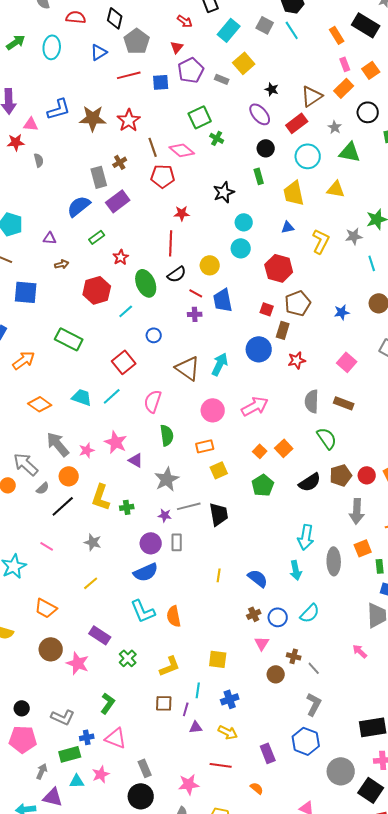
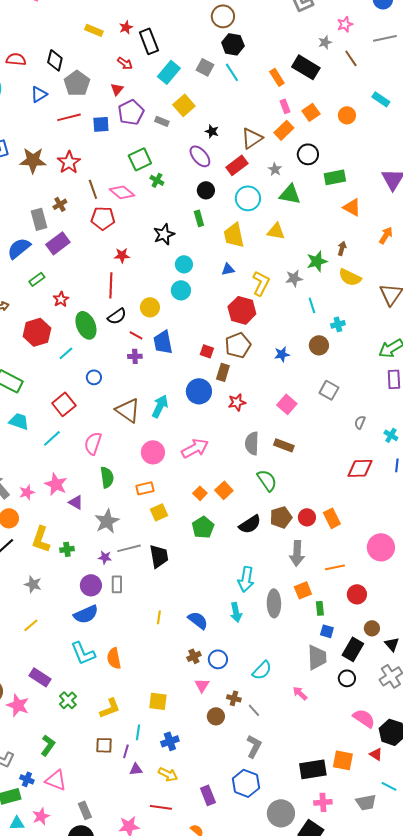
red hexagon: (279, 268) -> (242, 310), moved
cyan trapezoid: (82, 397) -> (19, 421), moved
cyan semicircle: (310, 613) -> (262, 670), moved
blue cross: (87, 737) -> (27, 779), turned 32

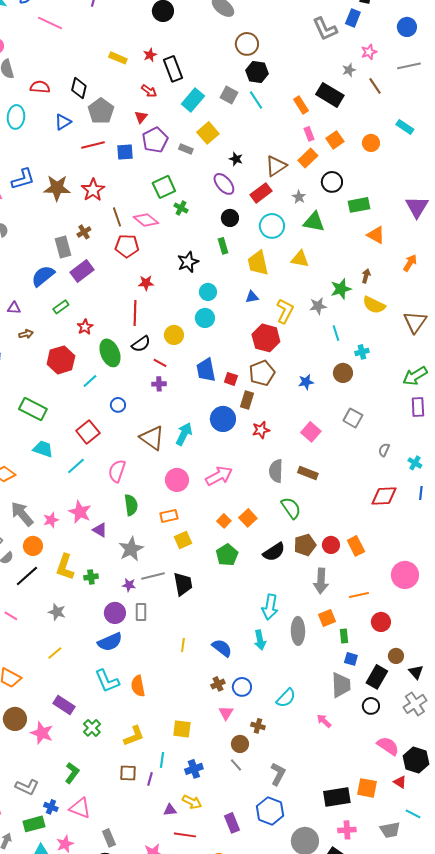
blue trapezoid: (163, 342) -> (206, 370), moved
gray line: (254, 710) -> (236, 765), moved
purple triangle: (136, 769) -> (170, 810), moved

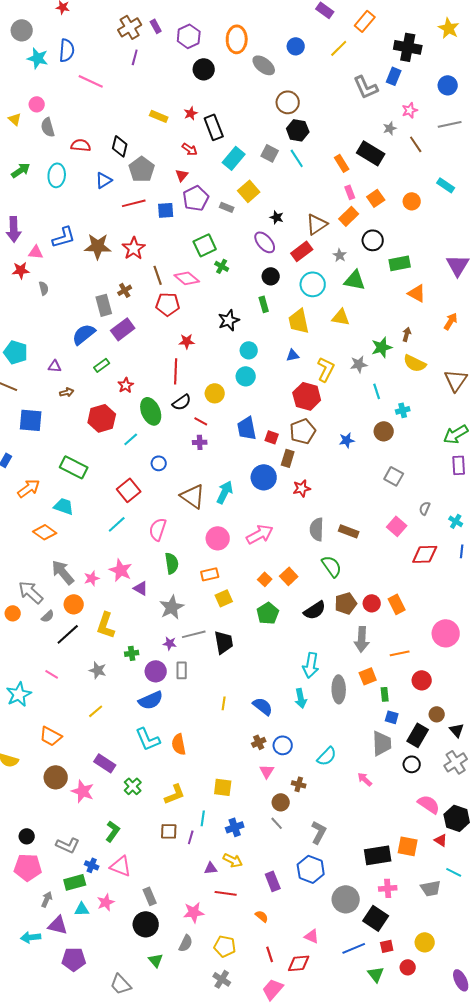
pink square: (311, 432) -> (397, 526), moved
cyan trapezoid: (43, 449) -> (64, 506), moved
green cross: (91, 577) -> (132, 653), moved

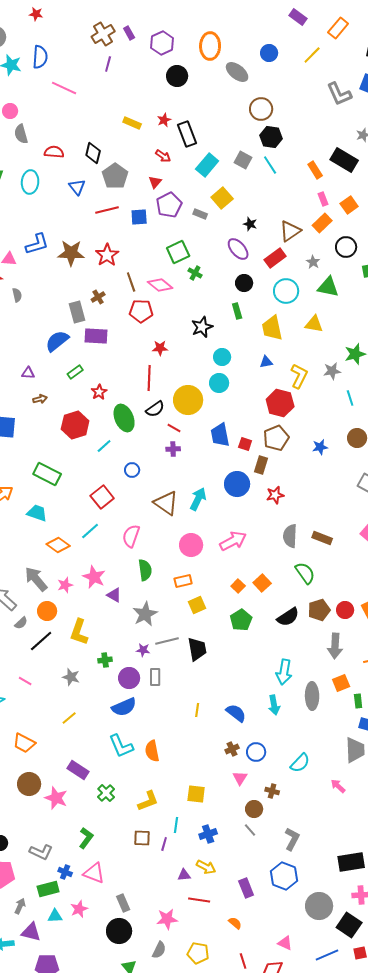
blue triangle: (104, 180) -> (77, 187), turned -36
purple rectangle: (123, 329) -> (96, 336), turned 40
yellow circle: (215, 393) -> (188, 400), size x1.5
orange diamond: (45, 532) -> (58, 545), moved

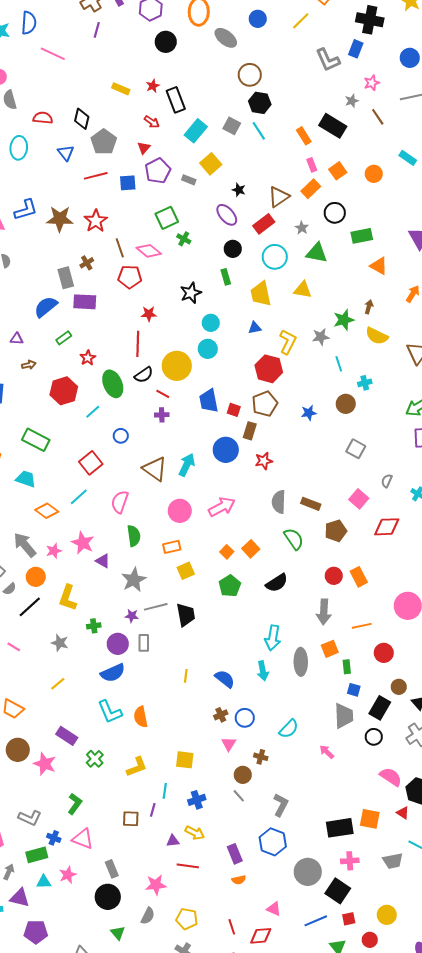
brown pentagon: (319, 610) -> (336, 531), moved
brown square: (142, 838) -> (131, 819), moved
orange semicircle: (235, 923) -> (239, 880), moved, turned 128

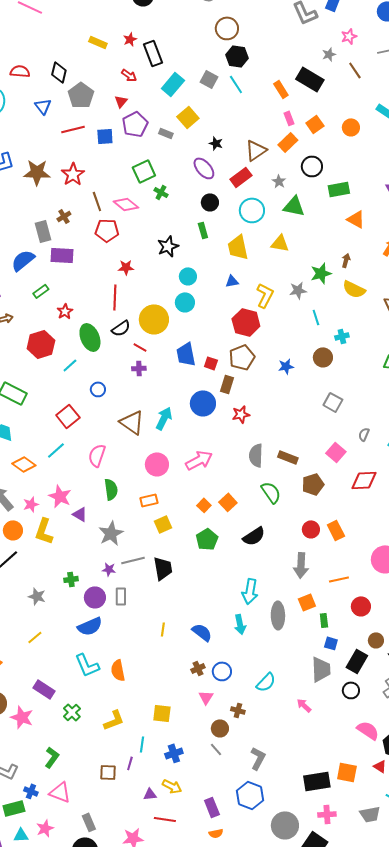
yellow L-shape: (68, 598) -> (44, 531), moved

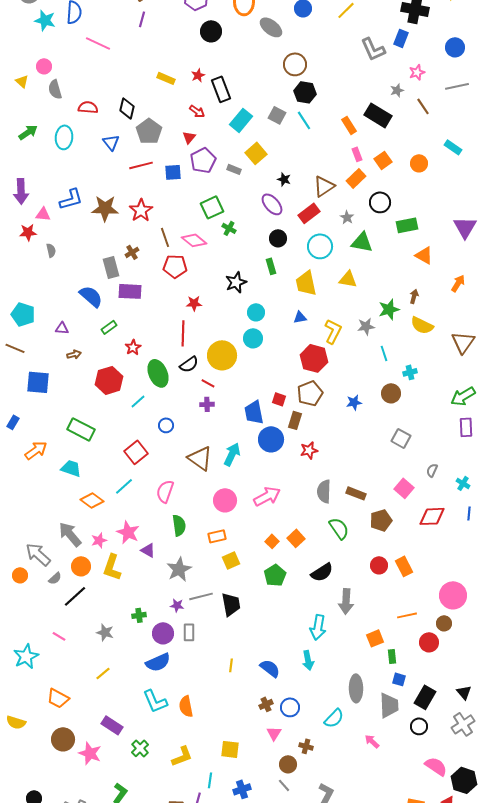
blue semicircle: (23, 260) -> (91, 296), turned 80
blue trapezoid: (186, 354) -> (254, 412), moved
gray arrow: (301, 565) -> (346, 601), moved
gray ellipse: (278, 615) -> (356, 688), moved
brown circle: (376, 640) -> (444, 623), moved

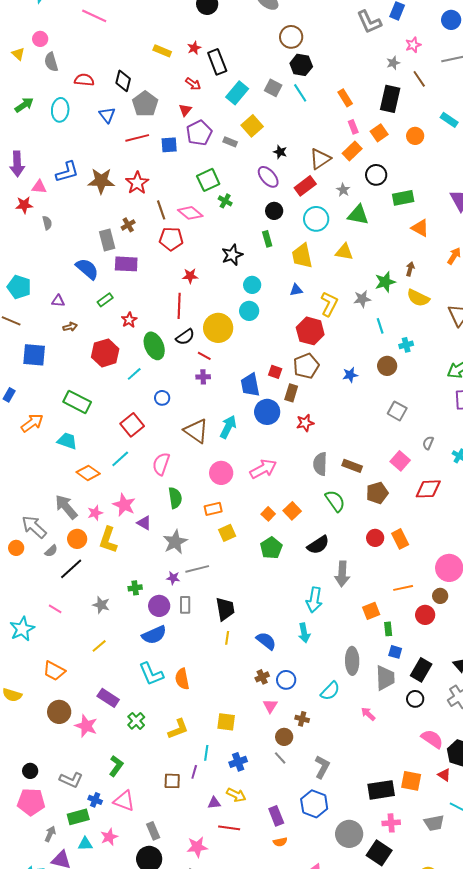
black rectangle: (378, 115) -> (390, 99), moved, turned 72
black trapezoid: (231, 604) -> (225, 609), moved

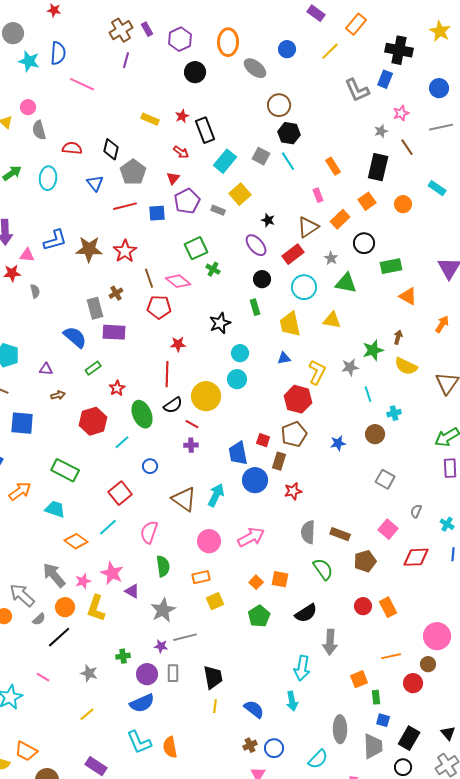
pink rectangle: (353, 127) -> (318, 195), moved
orange square: (292, 511) -> (280, 579), turned -36
orange trapezoid: (54, 671) -> (26, 751), moved

